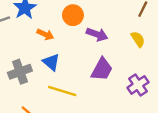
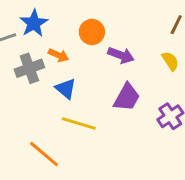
gray cross: (20, 72) -> (29, 68), moved

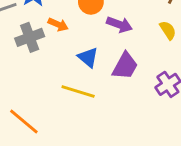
blue triangle: (66, 89) -> (88, 57), moved
orange line: (44, 154) -> (24, 121), moved

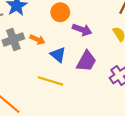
orange arrow: (58, 25) -> (37, 39), moved

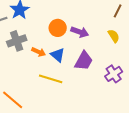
orange circle: (60, 12) -> (58, 28), moved
orange arrow: (37, 39) -> (39, 52), moved

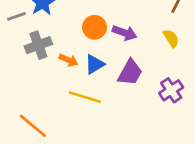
blue triangle: (58, 55) -> (94, 64), turned 49

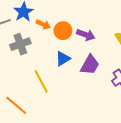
orange arrow: (68, 60) -> (43, 24), moved
yellow line: (85, 97) -> (41, 81), moved, turned 45

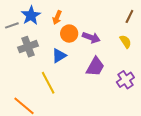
orange arrow: (43, 24) -> (57, 17), moved, turned 88
blue triangle: (63, 59) -> (59, 56), moved

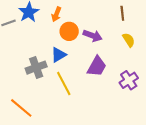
brown line: (129, 16) -> (122, 13), moved, turned -32
gray cross: (28, 47) -> (36, 68), moved
yellow line: (48, 83) -> (64, 83), moved

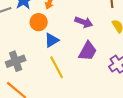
orange circle: (69, 31) -> (39, 22), moved
gray cross: (36, 68) -> (16, 61), moved

